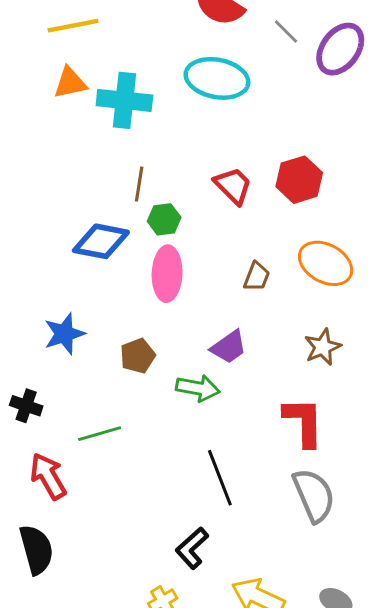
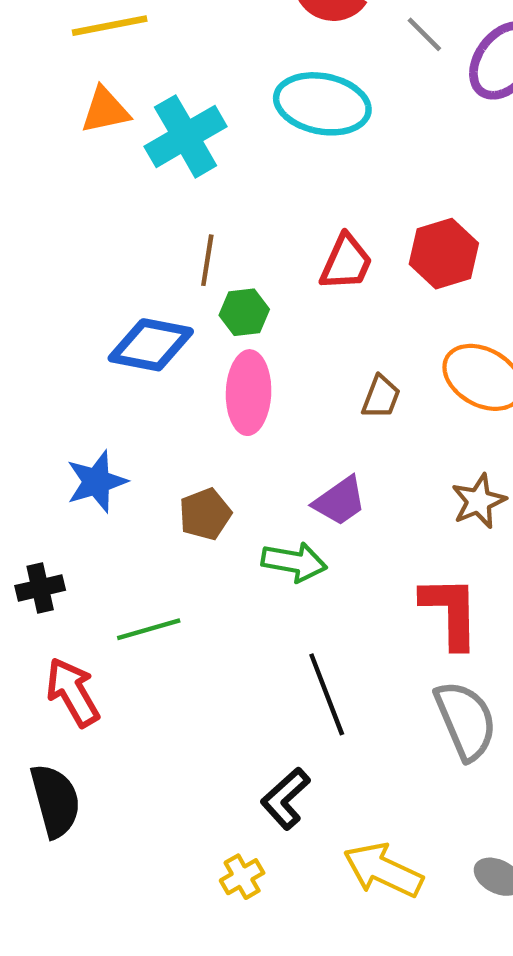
cyan cross: (124, 100) -> (186, 136), turned -36
red trapezoid: (233, 186) -> (346, 262), turned 69
black cross: (26, 406) -> (40, 588), turned -32

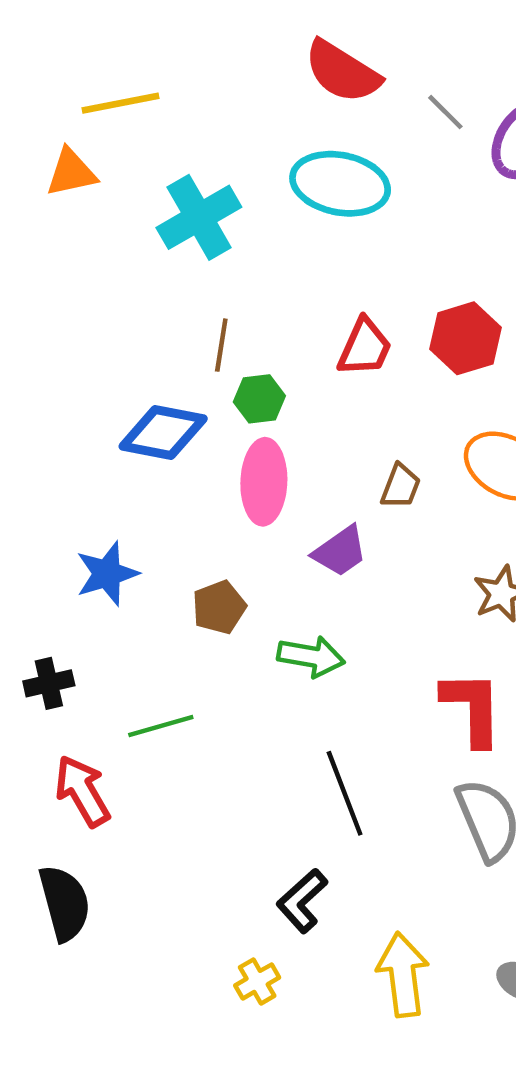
orange triangle: (105, 110) -> (71, 173), moved
purple trapezoid: (340, 501) -> (340, 551), moved
yellow arrow: (383, 870) -> (403, 975), turned 58

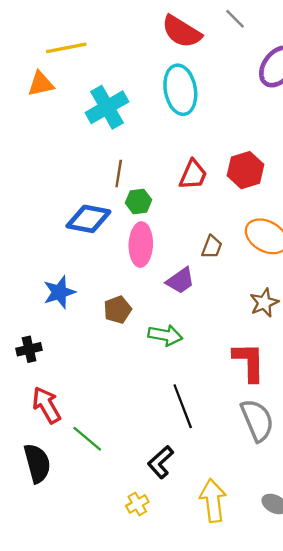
gray line: (445, 112) -> (235, 19), moved
cyan ellipse: (340, 184) -> (180, 90), turned 69
green line: (161, 726) -> (87, 439), moved, turned 56

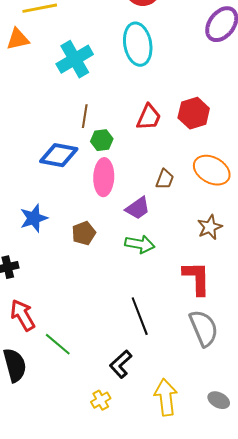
green arrow: (165, 335) -> (140, 244), moved

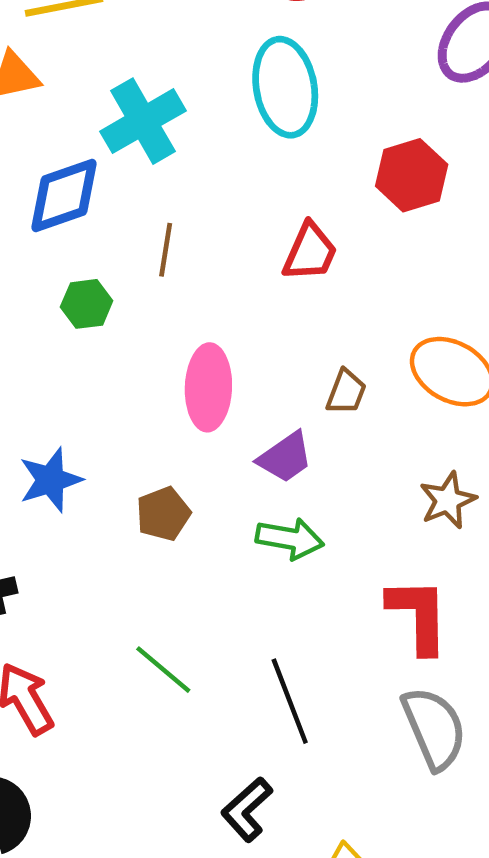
red hexagon: (194, 113) -> (412, 175), moved
green hexagon: (102, 140) -> (87, 304), moved
blue diamond: (59, 155) -> (64, 196), moved, turned -30
green line: (58, 344) -> (163, 670), moved

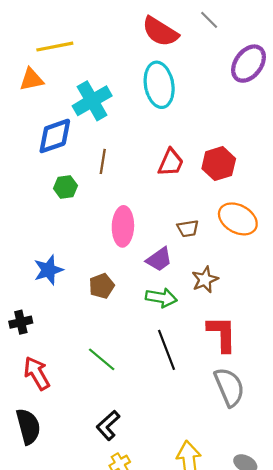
red hexagon: (412, 175) -> (219, 164), moved
brown trapezoid: (346, 392) -> (188, 228), turned 60
brown star: (448, 500) -> (205, 280), moved
black line: (290, 701) -> (167, 350), moved
black L-shape: (247, 809) -> (108, 425), moved

